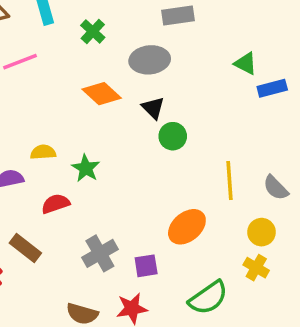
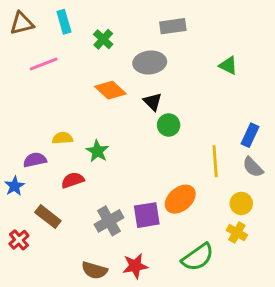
blue rectangle: (272, 88) -> (250, 135), moved, turned -50
purple square: (146, 266) -> (147, 215), moved, size x1.4

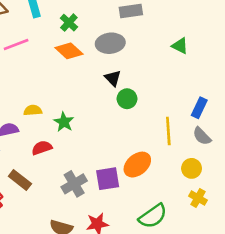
orange diamond: (110, 90) -> (69, 51), moved
yellow cross: (237, 233) -> (198, 198), moved

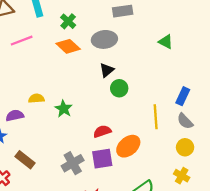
black triangle: (113, 78) -> (107, 70), turned 35
red semicircle: (42, 148) -> (102, 131), moved
yellow circle: (192, 168) -> (185, 147), moved

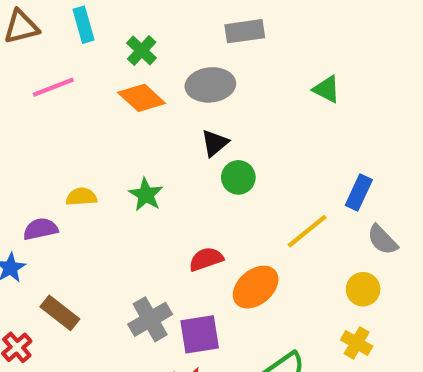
green star: (64, 109) -> (146, 195), moved
yellow line: (156, 117) -> (307, 231), turned 55
gray semicircle: (185, 121) -> (382, 240), moved
purple square: (102, 159) -> (200, 334), moved

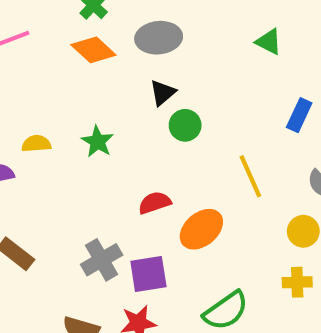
blue rectangle: (359, 192) -> (299, 115), moved
yellow line: (307, 231) -> (250, 176), turned -75
yellow cross: (357, 343) -> (297, 282), turned -32

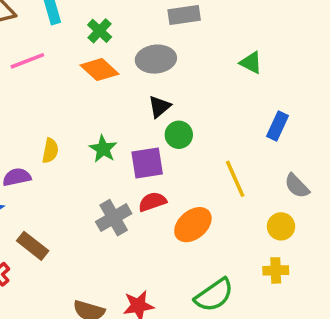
yellow semicircle: (36, 144) -> (50, 151), turned 105
gray cross: (102, 260) -> (114, 218), moved
purple square: (148, 274) -> (147, 163), moved

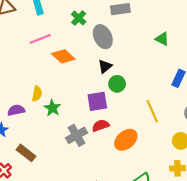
green cross: (100, 31) -> (79, 18), moved
gray ellipse: (156, 59) -> (103, 37), turned 70
pink line: (27, 61) -> (40, 39), moved
orange diamond: (100, 70) -> (63, 56), moved
green star: (103, 149) -> (52, 108), moved

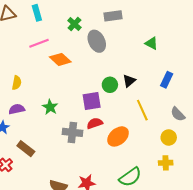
black triangle: (105, 66) -> (129, 81), moved
yellow semicircle: (37, 94) -> (17, 83), moved
gray cross: (76, 135) -> (72, 132), turned 36

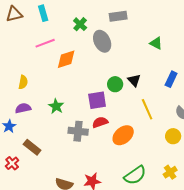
orange diamond: (60, 59) -> (66, 59), turned -60
black triangle: (129, 81) -> (134, 80), turned -32
yellow cross: (166, 163) -> (170, 172), moved, turned -32

